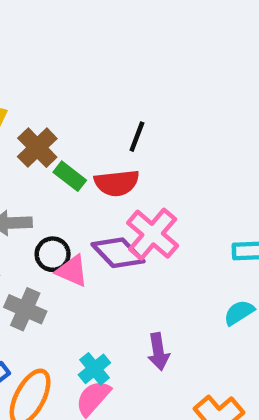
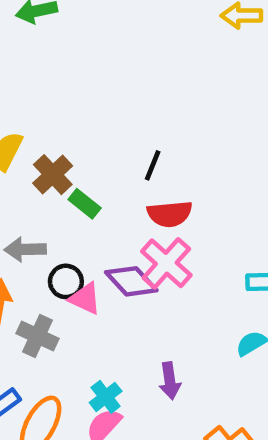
red semicircle: (117, 183) -> (170, 214), moved

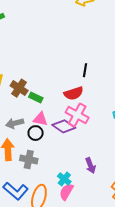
black line: (153, 165) -> (85, 70), moved
pink triangle: (85, 299) -> (40, 119), moved

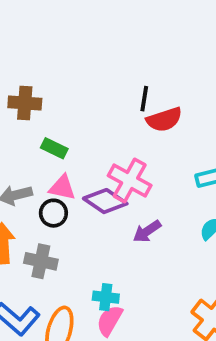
brown cross: (19, 88) -> (25, 103), moved, turned -30
red semicircle: (74, 93) -> (164, 119), moved
purple arrow: (90, 166) -> (147, 231), moved, turned 77
cyan cross: (64, 179) -> (106, 297), turned -32

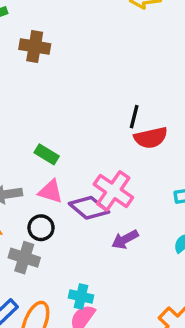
brown cross: (25, 103) -> (35, 47), moved
black circle: (53, 213) -> (41, 228), moved

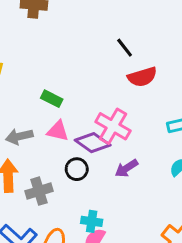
black line: (134, 117) -> (125, 48), moved, turned -48
black circle: (41, 228) -> (77, 169), moved
gray cross: (24, 258) -> (39, 191), turned -30

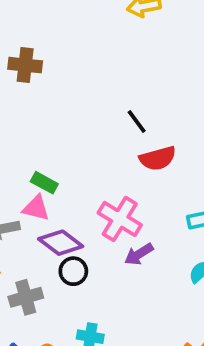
pink triangle: (58, 131) -> (36, 208), moved
purple diamond: (93, 143) -> (61, 243), moved
purple arrow: (126, 168) -> (139, 254), moved

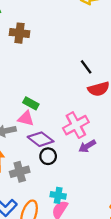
pink cross: (120, 219) -> (76, 125), turned 30

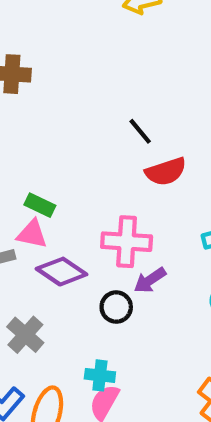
pink cross: (76, 125) -> (127, 242), turned 35
black circle: (48, 156) -> (116, 307), moved
gray cross: (20, 172) -> (25, 335), turned -30

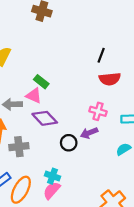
black line: (140, 131) -> (101, 55), turned 48
pink cross: (127, 242) -> (98, 111), moved, size x0.7
gray cross: (25, 335) -> (19, 147), turned 30

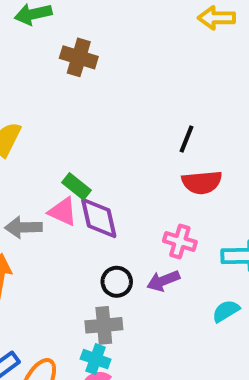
purple diamond: (45, 118) -> (99, 218), moved, turned 30
black circle: (69, 143) -> (117, 282), moved
gray cross: (19, 147) -> (104, 325), moved

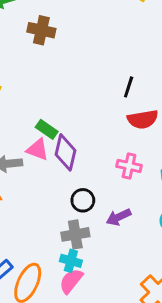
purple diamond: (99, 218) -> (65, 152), turned 30
purple arrow: (163, 281) -> (119, 217), moved

